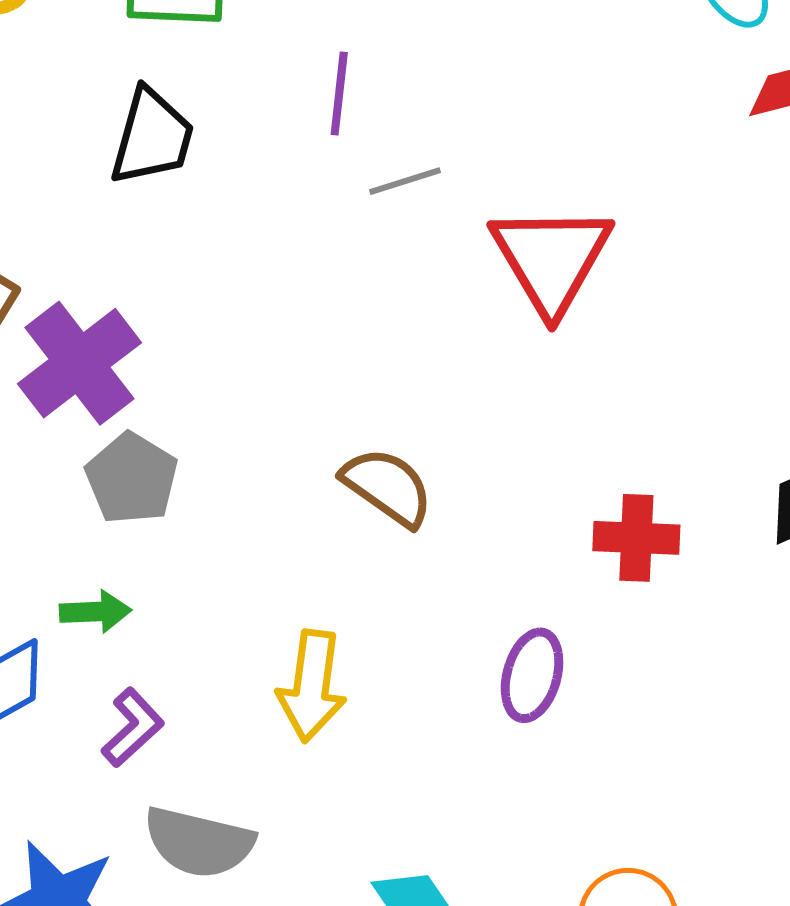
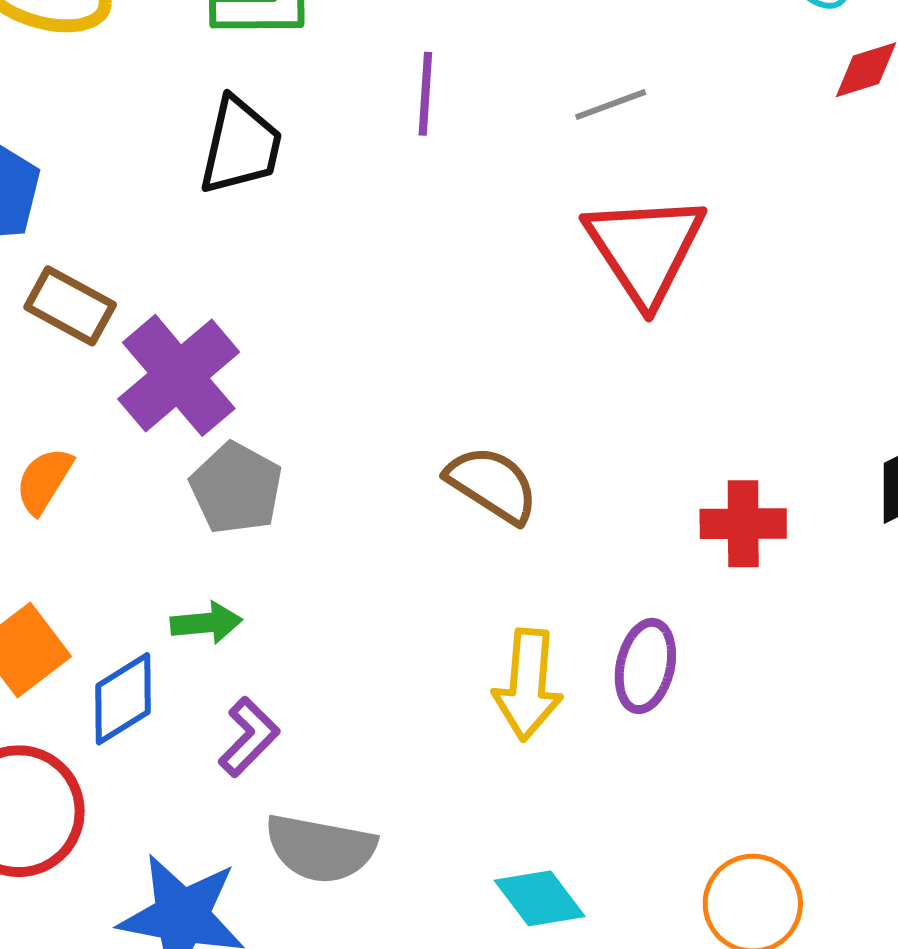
gray line: (405, 181) -> (611, 105), moved
yellow arrow: (312, 686) -> (528, 685), moved

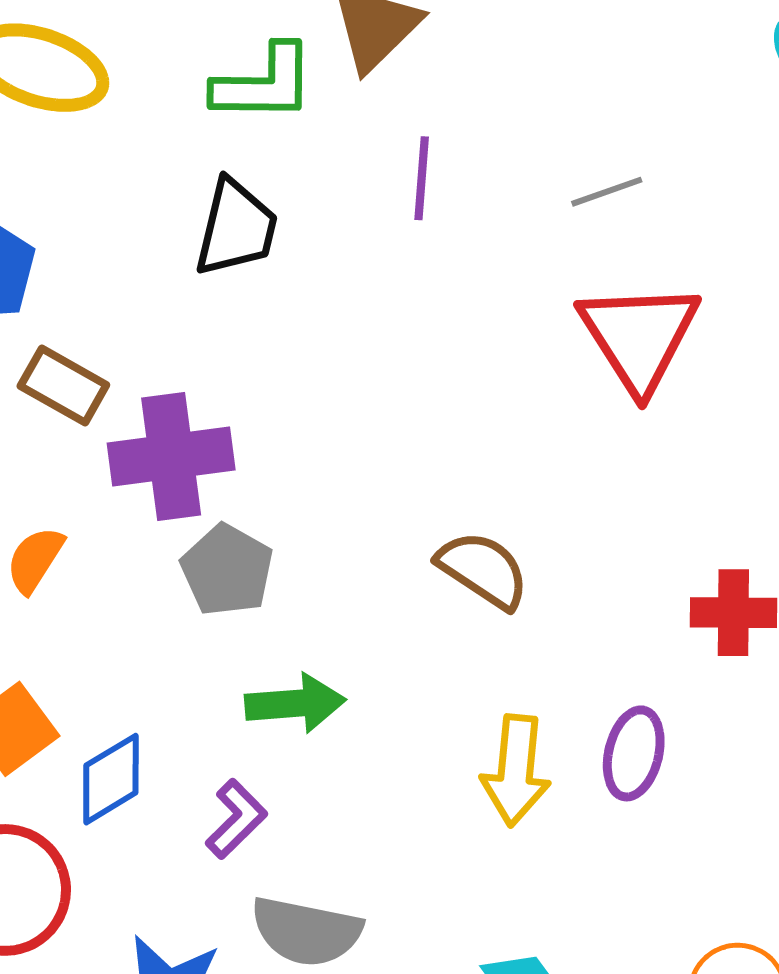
purple cross: (179, 375) -> (171, 456), turned 32
green arrow: (206, 623) -> (295, 703), moved, size x1.4

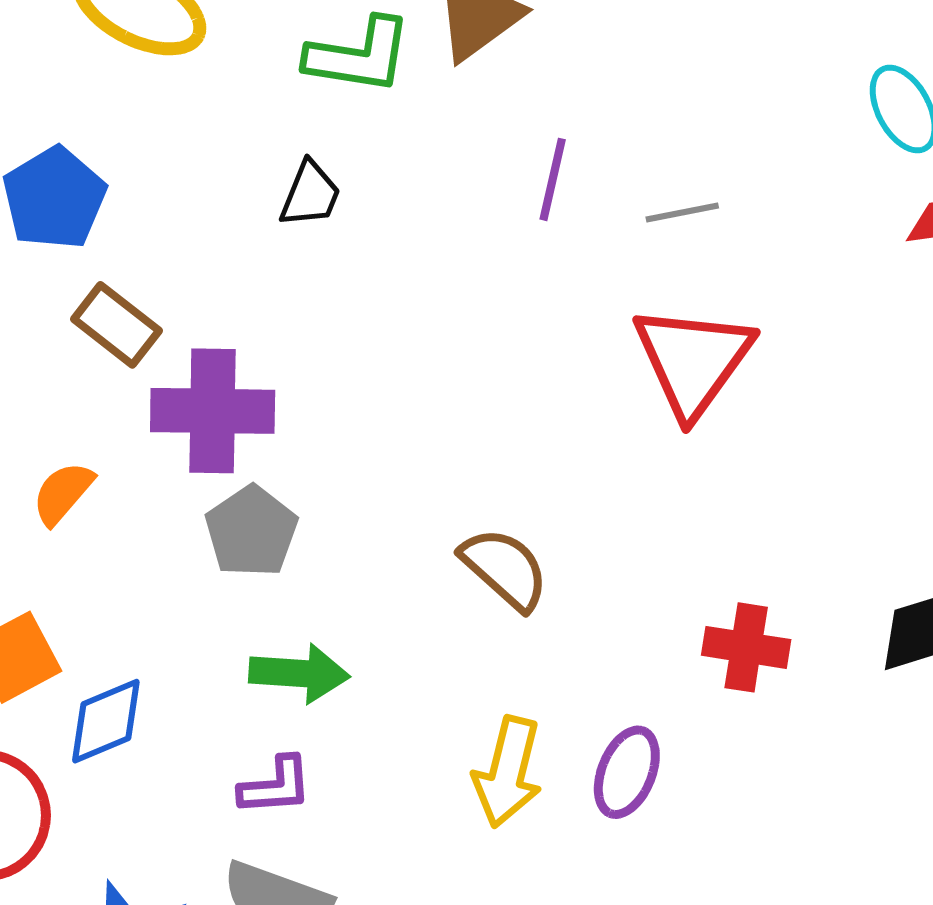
purple line: (422, 178) -> (553, 179), moved
black trapezoid: (236, 228) -> (310, 194), size x0.7
purple L-shape: (236, 819) -> (276, 786), moved, turned 32

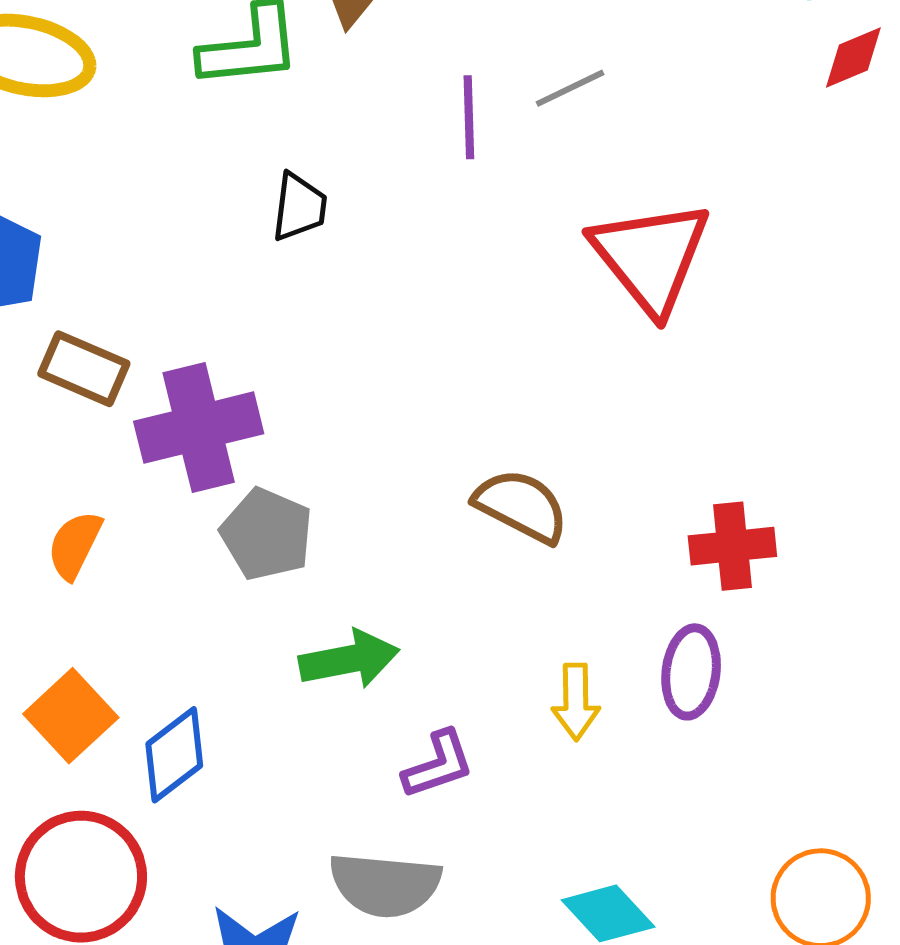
black trapezoid: (310, 194) -> (299, 207), moved
gray line: (682, 213) -> (570, 88), moved
red cross: (746, 647) -> (732, 546), moved
yellow arrow: (508, 772) -> (576, 702), size x0.7
purple L-shape: (276, 786) -> (438, 765), moved

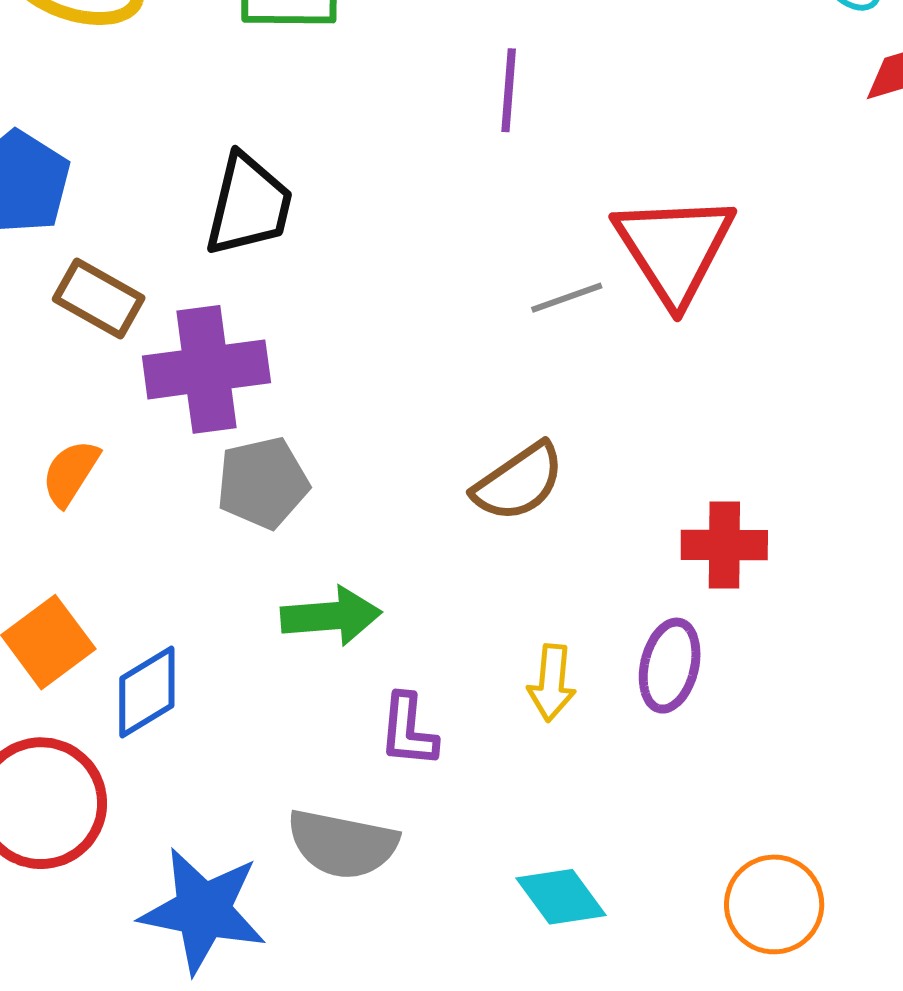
gray line: (570, 88) -> (567, 298), moved
black trapezoid: (299, 207) -> (249, 205), moved, size x1.5
brown semicircle: (521, 506) -> (519, 482), turned 112
gray pentagon: (267, 534) -> (263, 483), turned 30
purple L-shape: (438, 765) -> (408, 730), turned 108

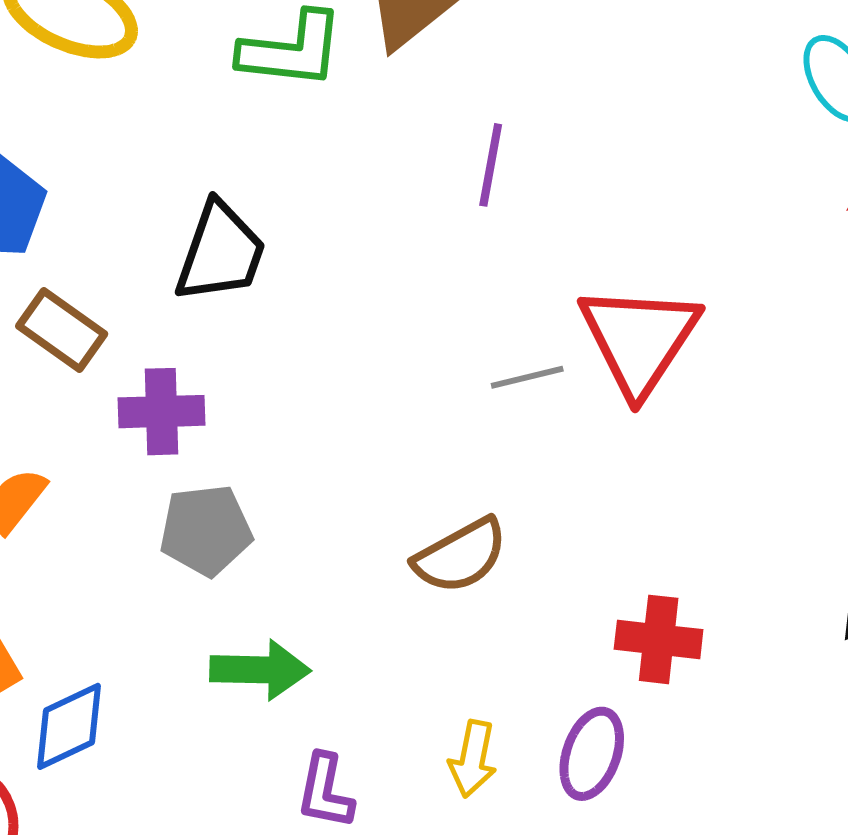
purple cross: (206, 369) -> (161, 412), size x0.7

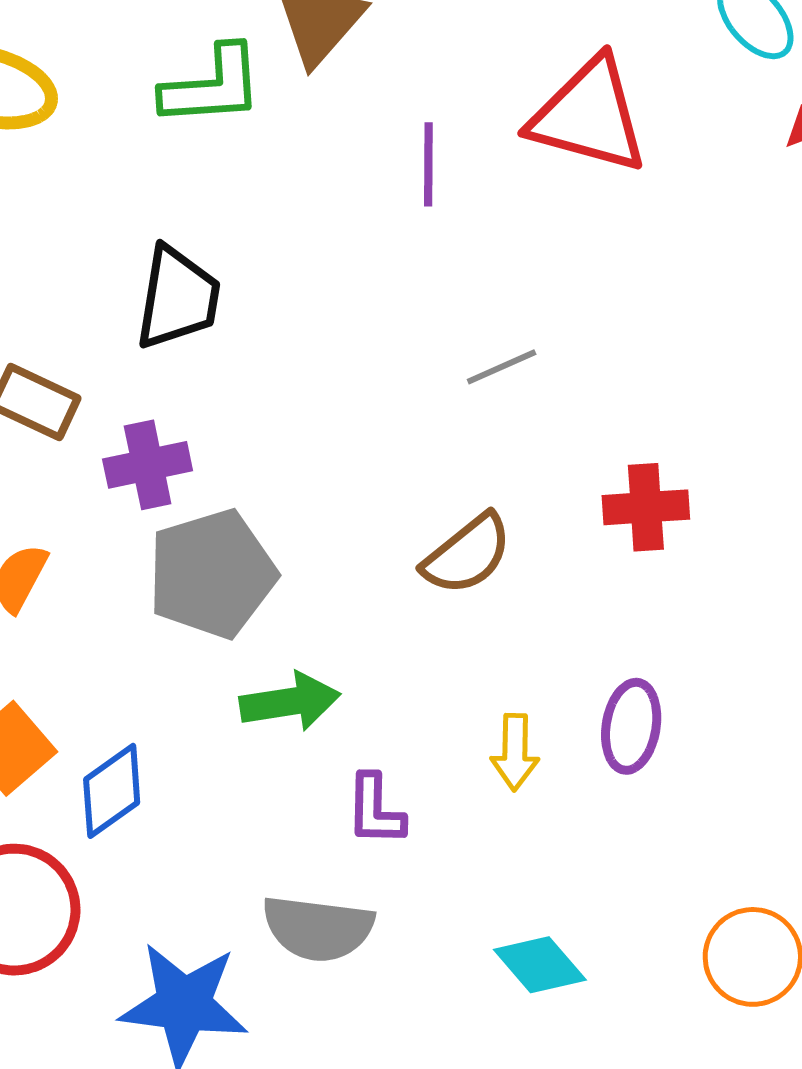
red triangle: (639, 339) -> (589, 116), moved, turned -38
gray pentagon: (206, 530) -> (212, 574), size x1.4
red cross: (659, 639) -> (646, 507), moved

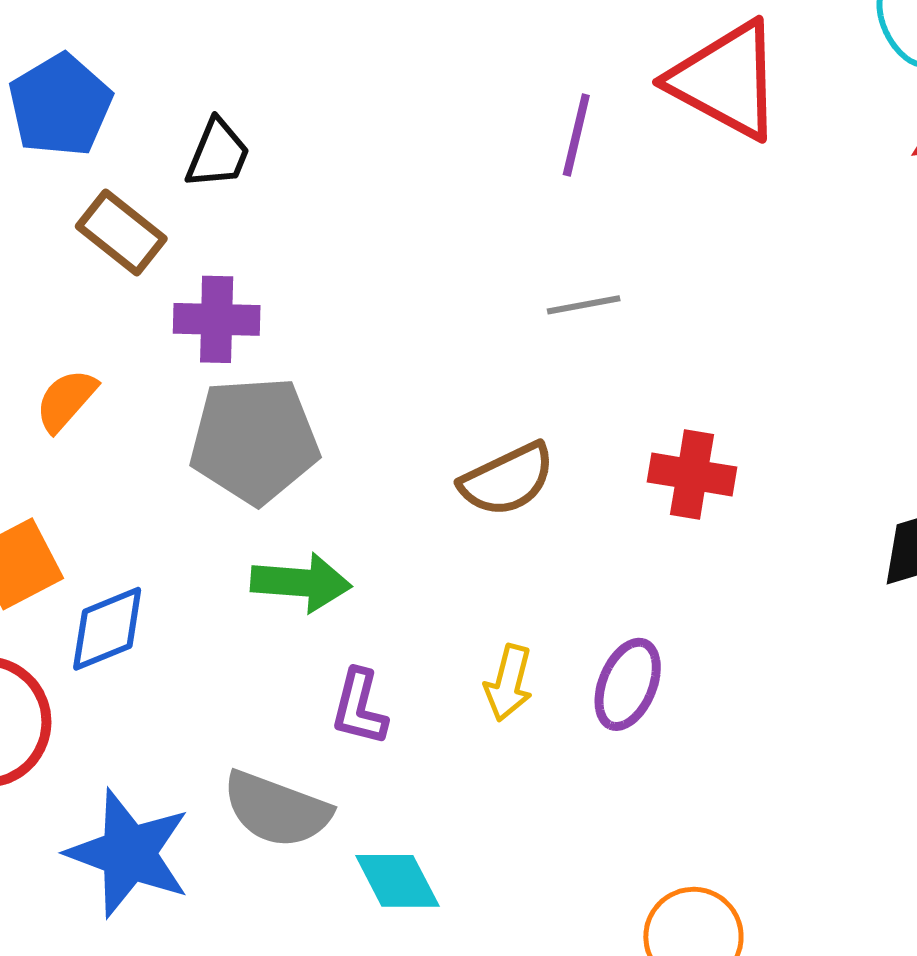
purple line: (428, 164) -> (576, 135), moved
black trapezoid: (178, 298) -> (218, 154), moved, size x0.7
cyan diamond: (540, 965) -> (397, 881), moved

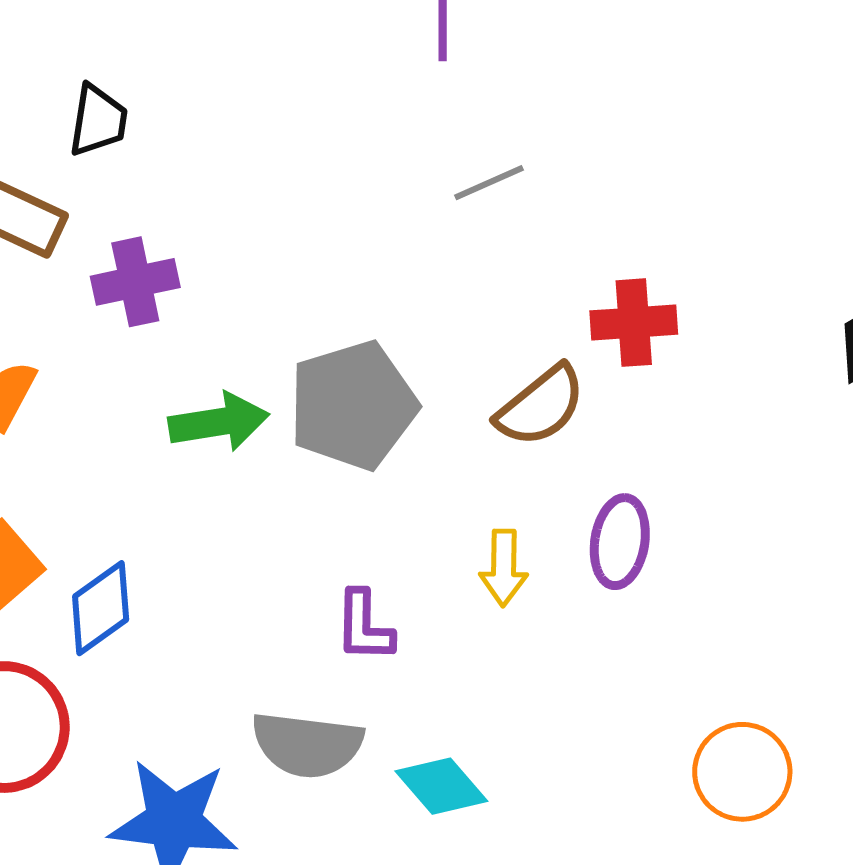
gray pentagon: (254, 440) -> (353, 405), moved
brown semicircle: (507, 480) -> (541, 406), moved
green arrow: (301, 583) -> (219, 422), moved

